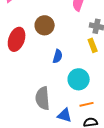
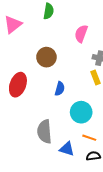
red ellipse: (17, 39) -> (18, 85), moved
orange line: (87, 104) -> (89, 138), turned 32

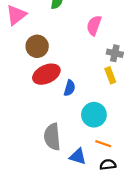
brown circle: (46, 57) -> (37, 46), moved
red ellipse: (18, 85) -> (46, 74), moved, turned 45

